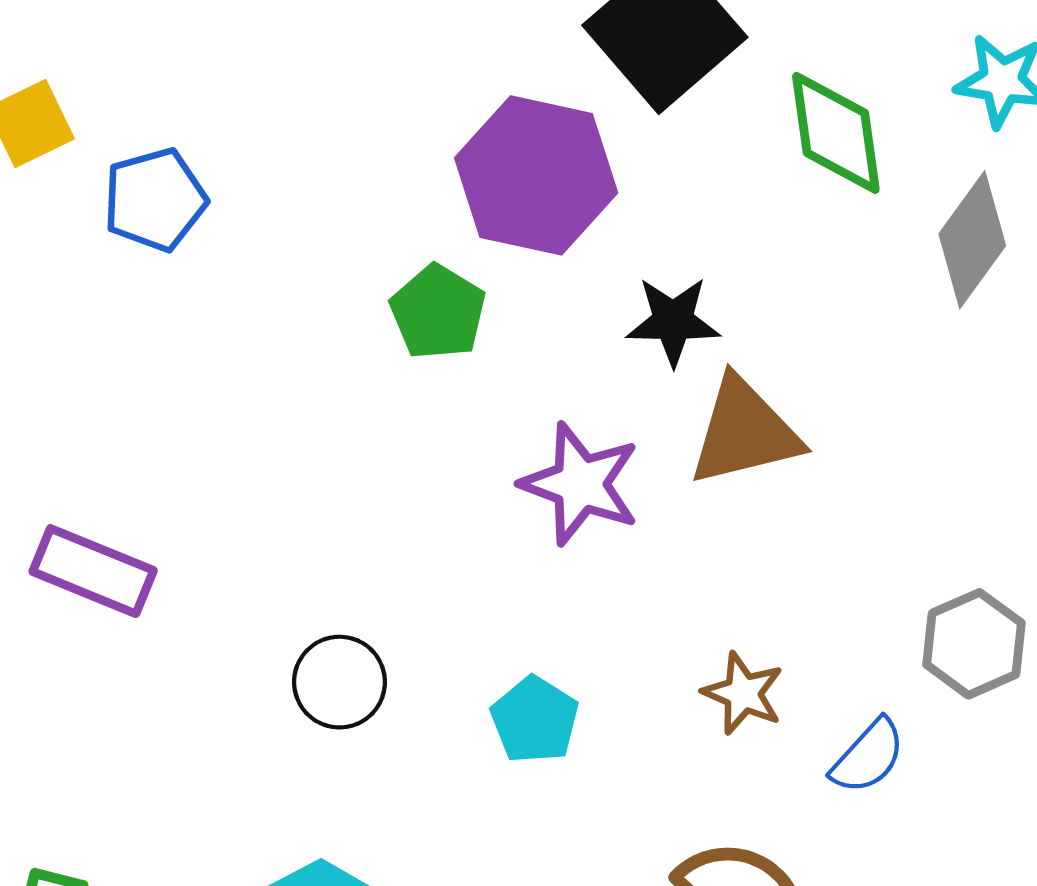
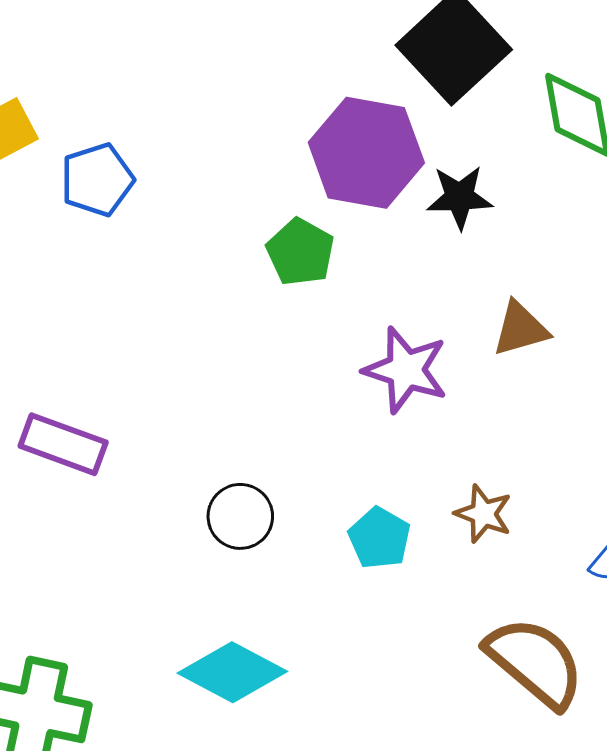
black star: (673, 321) -> (460, 197), moved
brown triangle: (744, 432) -> (520, 329), size x0.7
brown star: (743, 693) -> (483, 514), moved

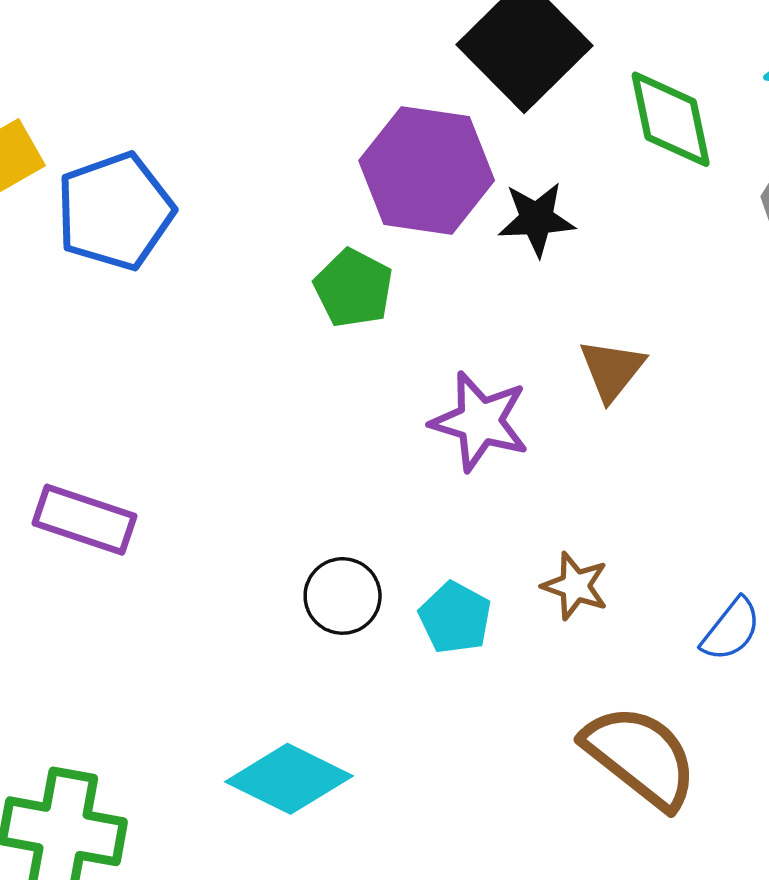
blue pentagon: (97, 180) -> (115, 211), size x1.4
brown triangle: (520, 329) -> (612, 370), turned -34
black circle: (240, 516) -> (343, 596), moved

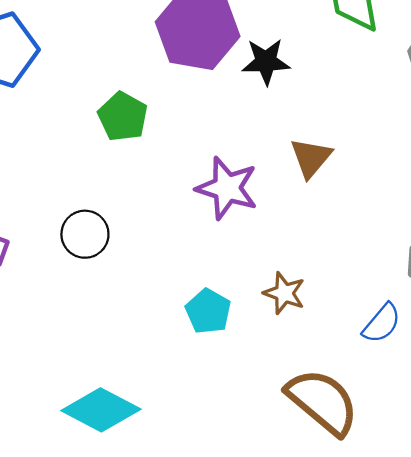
green pentagon: (354, 288) -> (123, 117), moved
black circle: (343, 596) -> (85, 234), moved

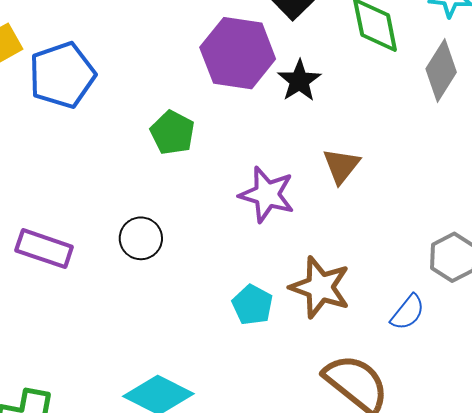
black star: (266, 62) -> (299, 81), turned -30
brown star: (284, 293) -> (320, 287), size x1.6

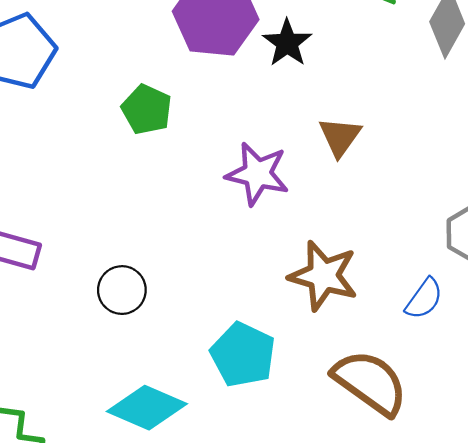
black circle: (141, 238) -> (122, 290), moved
cyan pentagon: (252, 305) -> (243, 355), moved, size x1.4

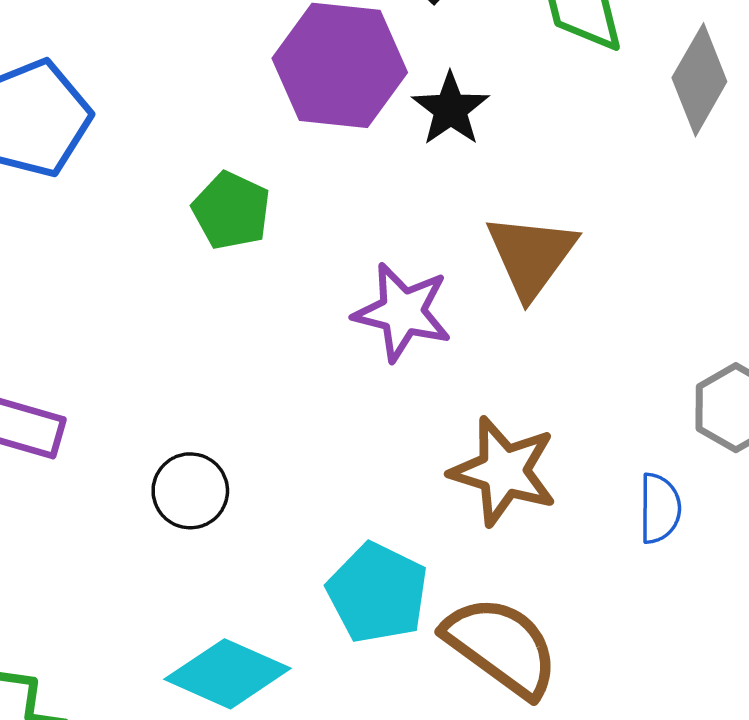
brown triangle: (340, 137) -> (531, 256), size x1.4
blue semicircle: (424, 299) -> (660, 508), turned -36
brown semicircle: (370, 382) -> (501, 646), moved

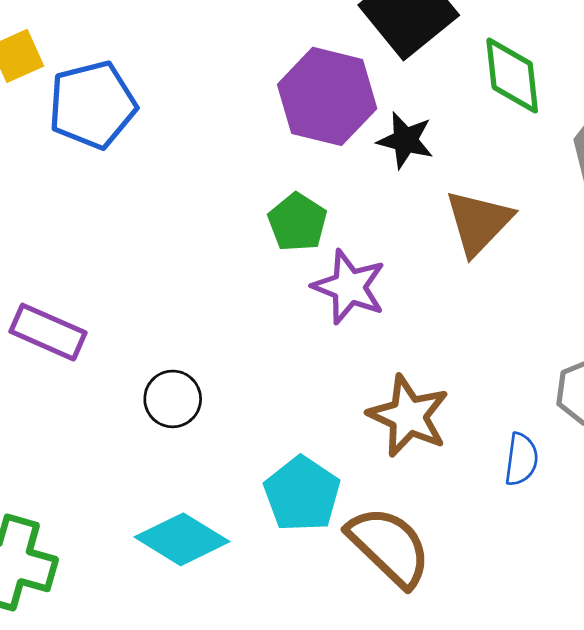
black star: (451, 109) -> (405, 140), turned -30
green pentagon: (231, 211) -> (297, 222), moved
brown triangle: (531, 256) -> (478, 222), moved

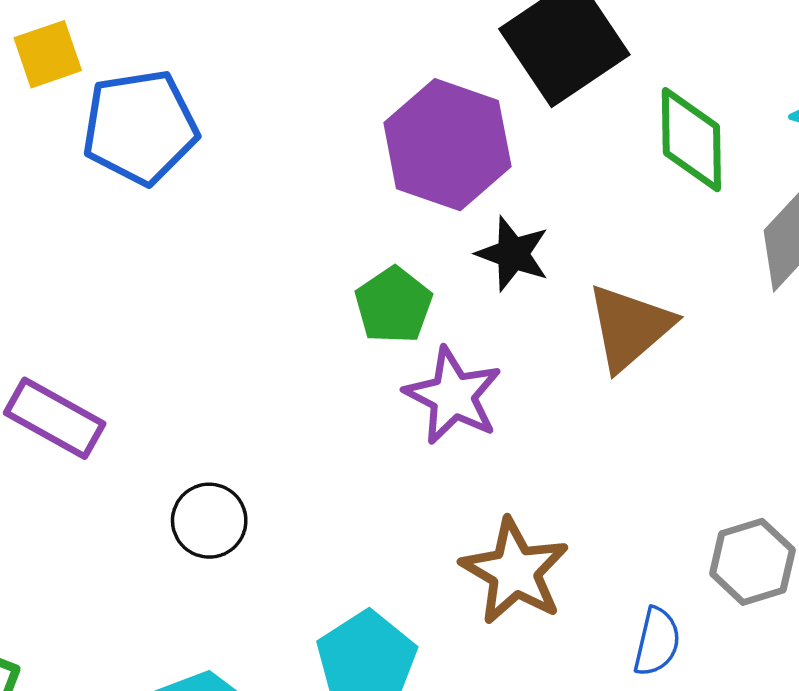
black star: (405, 140) -> (513, 254), moved

